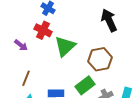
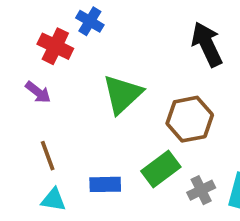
red cross: (43, 30) -> (55, 46), moved
brown line: (26, 78) -> (48, 156), turned -42

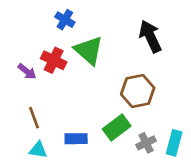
red cross: (55, 46) -> (54, 60), moved
green triangle: (123, 94) -> (89, 50), moved, turned -36

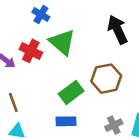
green rectangle: (117, 127) -> (71, 92), moved
blue rectangle: (76, 139) -> (66, 121), moved

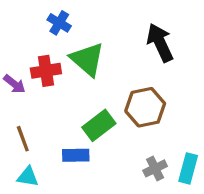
red cross: (31, 51) -> (46, 71), turned -35
blue rectangle: (66, 121) -> (76, 155), moved

